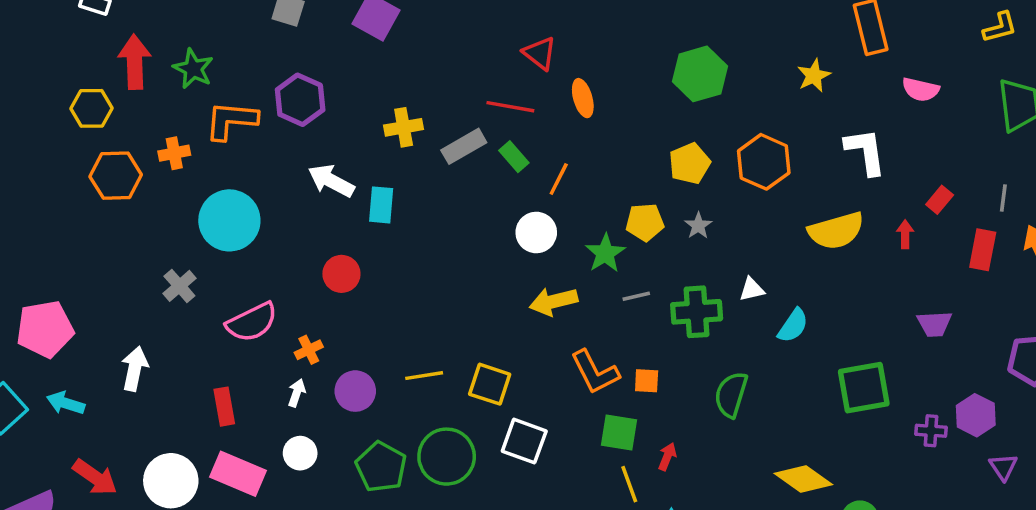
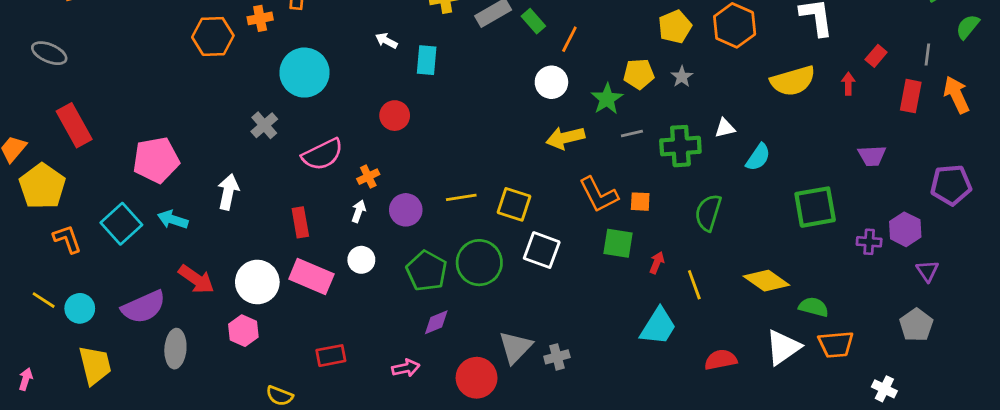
white arrow: (331, 181) -> (386, 41), size x0.6
yellow line: (629, 484) -> (694, 285), moved

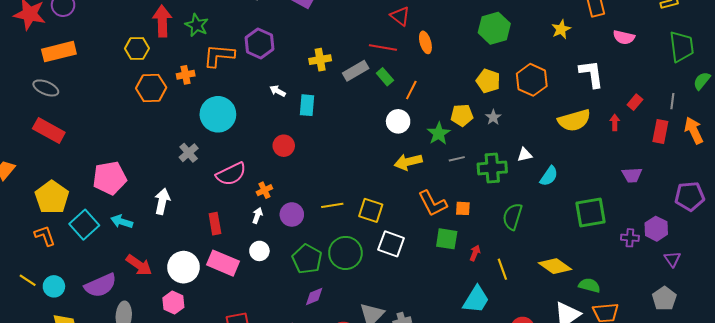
yellow pentagon: (675, 27) -> (488, 81), turned -30
gray ellipse: (49, 53) -> (46, 88), moved
red rectangle: (74, 125) -> (49, 130), moved, turned -32
yellow pentagon: (42, 186) -> (52, 197), moved

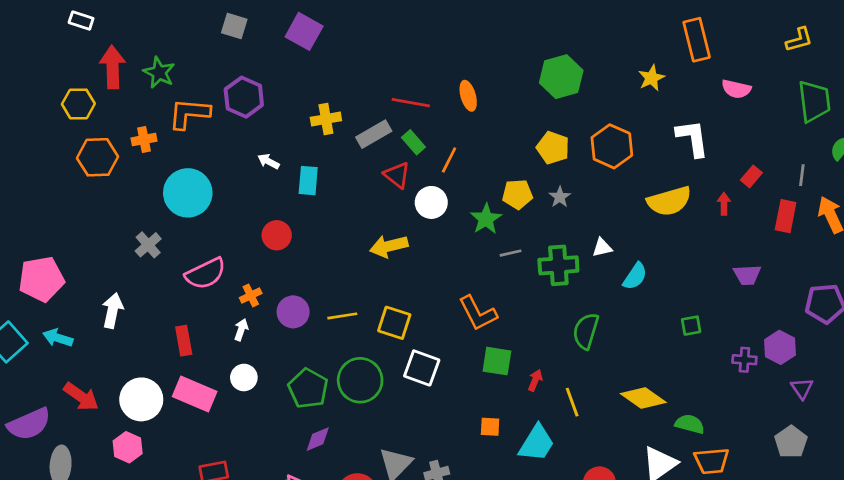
red triangle: (400, 16) -> (397, 175), moved
yellow arrow: (408, 162) -> (389, 246), moved
orange square: (463, 208) -> (490, 427), moved
green square: (590, 212) -> (691, 326), size x0.5
purple circle: (292, 214) -> (293, 312), moved

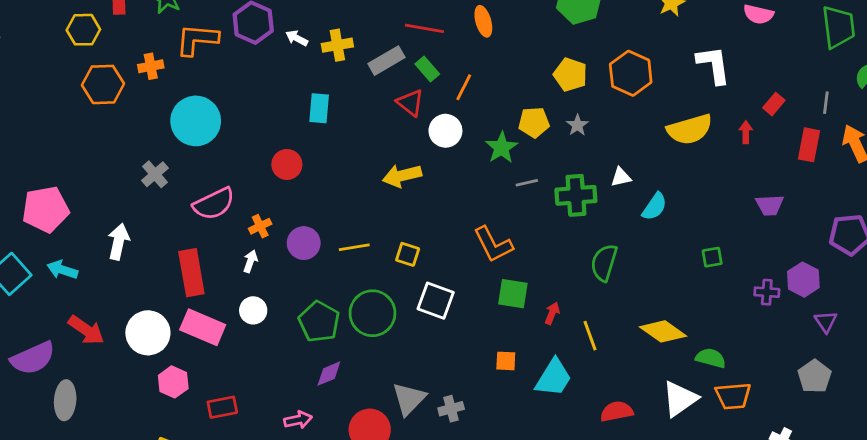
white arrow: (268, 161) -> (297, 38), moved
yellow square: (394, 323) -> (408, 254), size x0.7
red rectangle: (184, 341) -> (191, 273), size x1.5
pink hexagon: (128, 447) -> (173, 382), moved

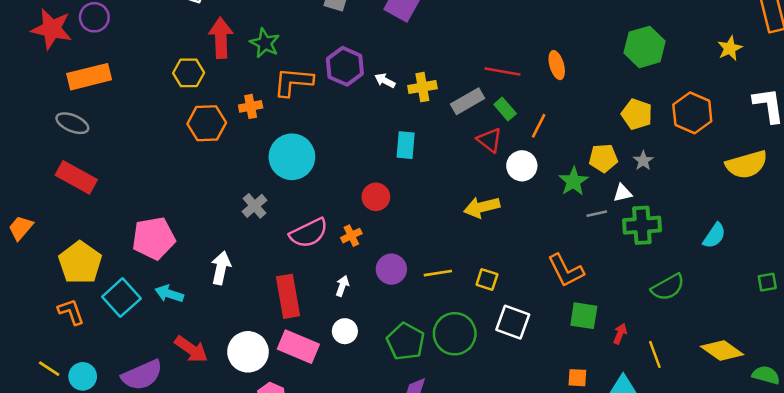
white triangle: (621, 177) -> (623, 193), moved
orange cross: (260, 226) -> (351, 236), moved
green semicircle: (604, 263) -> (668, 287), turned -136

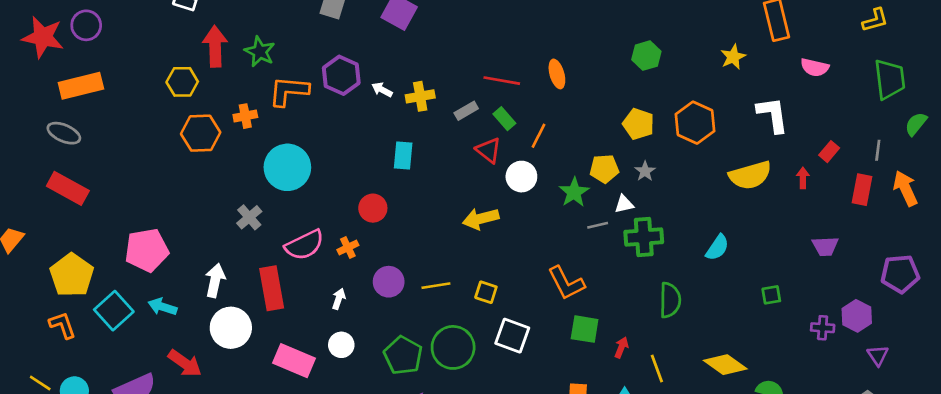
green hexagon: (645, 47) -> (646, 56), size x0.7
gray rectangle: (468, 101) -> (466, 111), size x0.7
green semicircle: (668, 287) -> (670, 300), turned -60
red rectangle: (288, 296) -> (272, 288), moved
white circle: (248, 352) -> (231, 328), moved

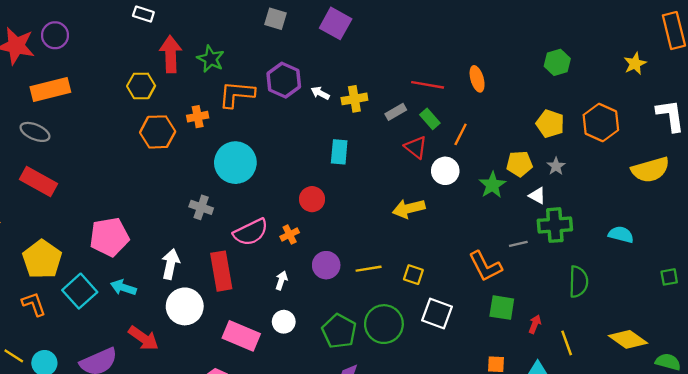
white triangle: (624, 204) -> (537, 196), turned 42
gray cross: (249, 217) -> (201, 207), turned -30
gray line: (598, 225) -> (518, 244), moved
cyan semicircle: (717, 248) -> (621, 234), turned -110

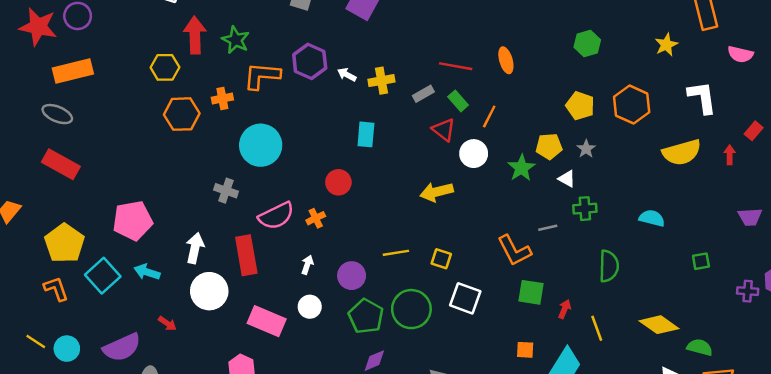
green cross: (555, 225) -> (585, 209), size x0.7
purple circle: (326, 265) -> (352, 276), moved
red arrow: (143, 338) -> (167, 323), size x0.6

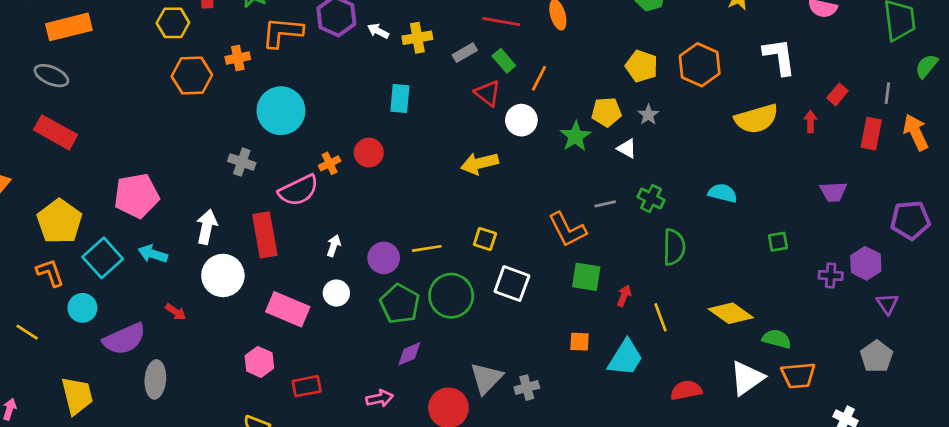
green cross: (585, 209) -> (651, 198), moved, turned 30
orange cross: (316, 218) -> (330, 163), moved
yellow line: (396, 253) -> (427, 248), moved
cyan circle: (67, 349) -> (82, 308), moved

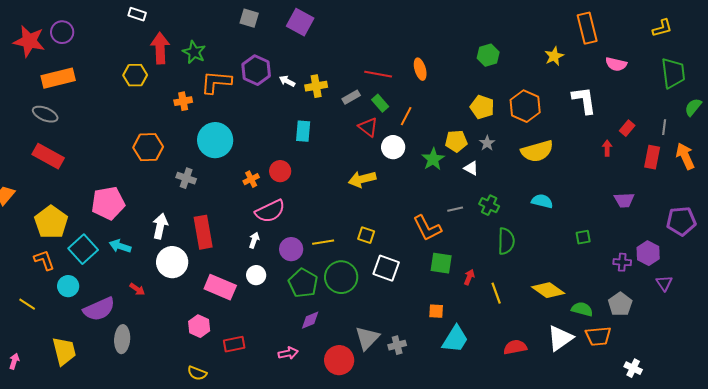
orange hexagon: (192, 76) -> (148, 147), moved
yellow semicircle: (756, 119) -> (537, 151), moved
pink semicircle: (299, 190) -> (270, 211), moved
gray pentagon: (877, 356) -> (620, 304), moved
cyan trapezoid: (625, 358) -> (455, 339), moved

